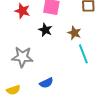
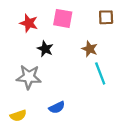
black star: (45, 30) -> (45, 49), moved

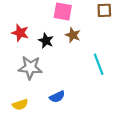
red star: (29, 23) -> (20, 33), moved
brown star: (90, 49) -> (73, 35), moved

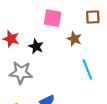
brown star: (73, 35) -> (74, 39), moved

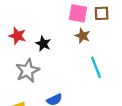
pink square: (53, 18) -> (78, 13), moved
gray star: (21, 73) -> (28, 71), turned -30

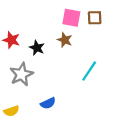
brown star: (83, 36) -> (65, 40), moved
cyan line: (96, 67) -> (89, 71), turned 55

